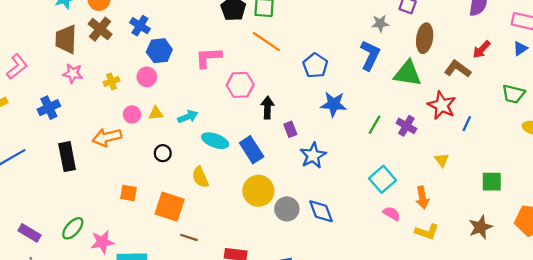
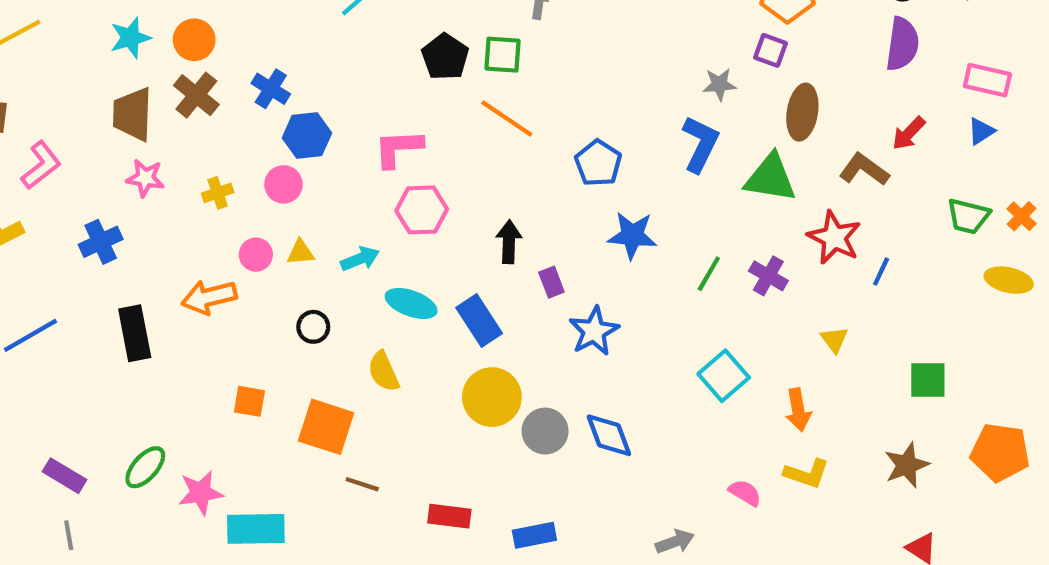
pink hexagon: (240, 85) -> (422, 210), moved
pink semicircle: (392, 214) -> (745, 493), moved

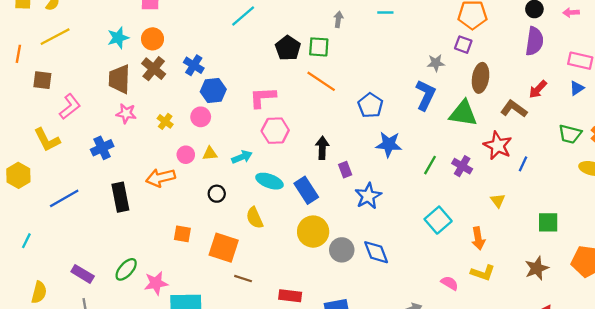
yellow cross: (218, 193) -> (165, 121), turned -35

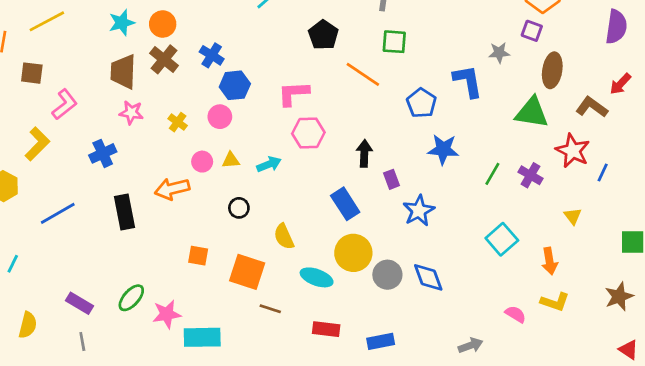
green square: (319, 47) -> (394, 42), moved
blue L-shape: (425, 95) -> (468, 81), moved, turned -36
yellow L-shape: (47, 140) -> (37, 144), turned -108
cyan ellipse: (269, 181) -> (317, 277), moved

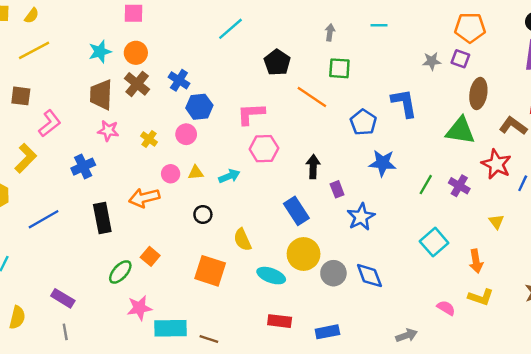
gray star: (499, 53) -> (432, 61), moved
orange square: (198, 256) -> (150, 256), moved, turned 30
green ellipse: (131, 298) -> (120, 272), moved
brown line: (270, 309) -> (209, 339), moved

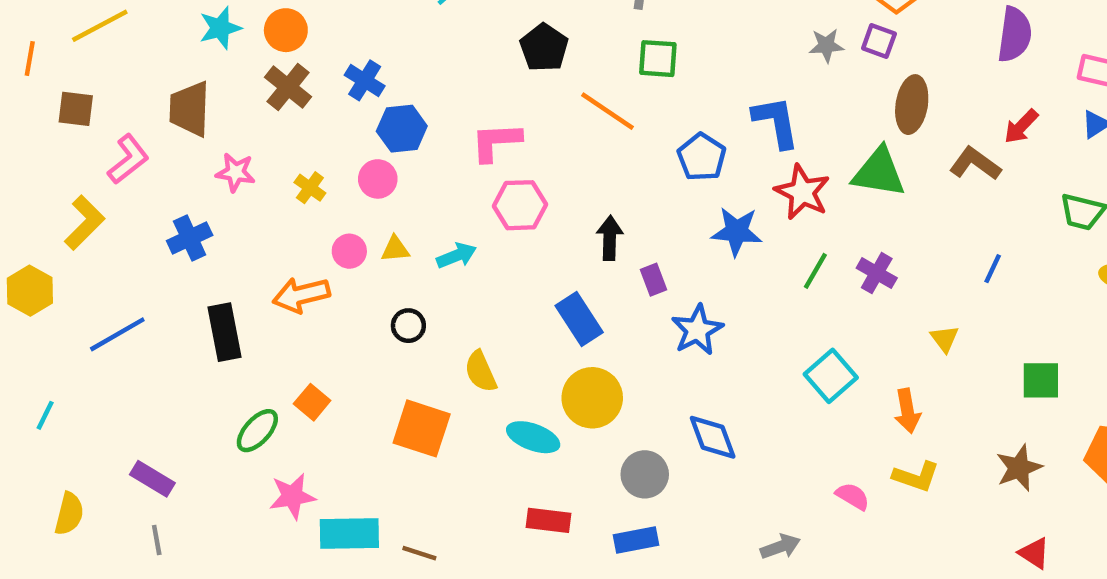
brown trapezoid: (101, 95) -> (190, 109), moved
red star: (496, 164) -> (802, 192), moved
gray circle: (333, 273) -> (645, 474), moved

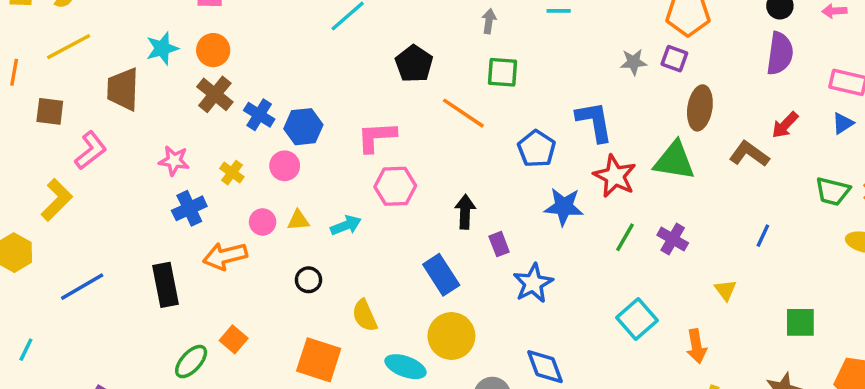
blue cross: (365, 80) -> (259, 115), moved
brown trapezoid: (190, 109) -> (123, 89), moved
blue cross: (190, 238) -> (189, 208), moved

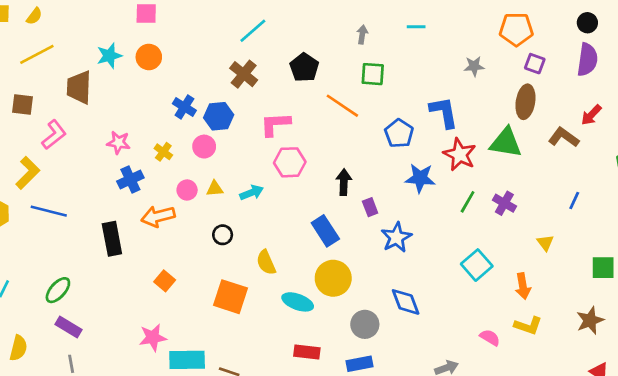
purple square: (674, 59) -> (535, 64), moved
brown cross: (215, 94) -> (244, 74), moved
blue line: (82, 287) -> (49, 211), moved, turned 44
green ellipse: (191, 362) -> (58, 290), moved

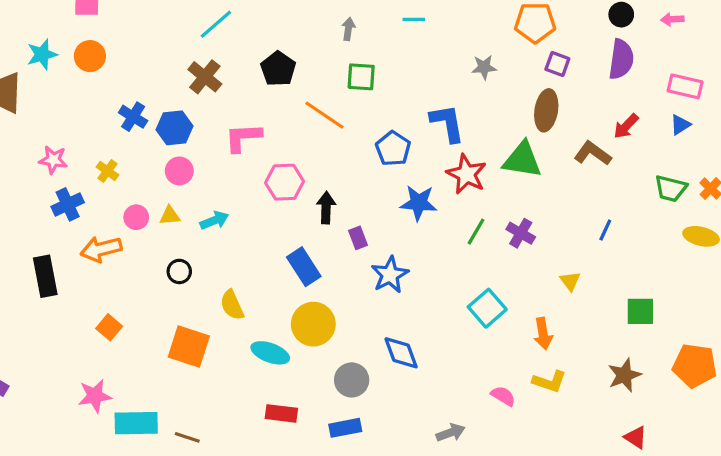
pink circle: (204, 147) -> (179, 171), moved
pink hexagon: (290, 162) -> (285, 182), moved

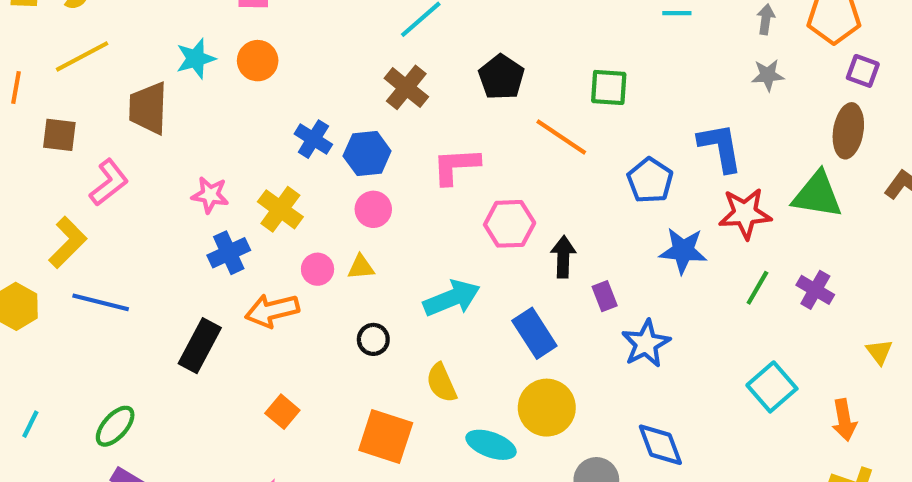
gray arrow: (348, 29) -> (766, 19), moved
yellow cross: (107, 171) -> (280, 209), size x1.5
red star: (466, 174) -> (745, 213), turned -30
cyan arrow: (214, 220) -> (452, 298), moved, size x1.5
black rectangle: (45, 276) -> (200, 346), turned 39

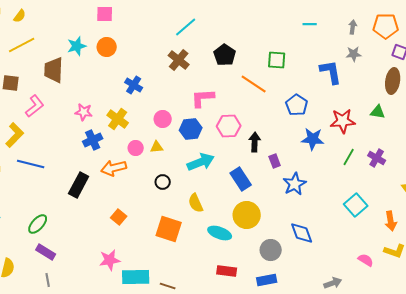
blue L-shape: (720, 147) -> (331, 72), moved
blue hexagon: (367, 154) -> (191, 129), moved
green triangle: (817, 195) -> (378, 112), size x0.6

